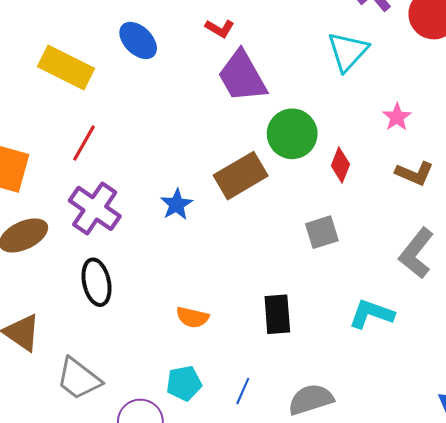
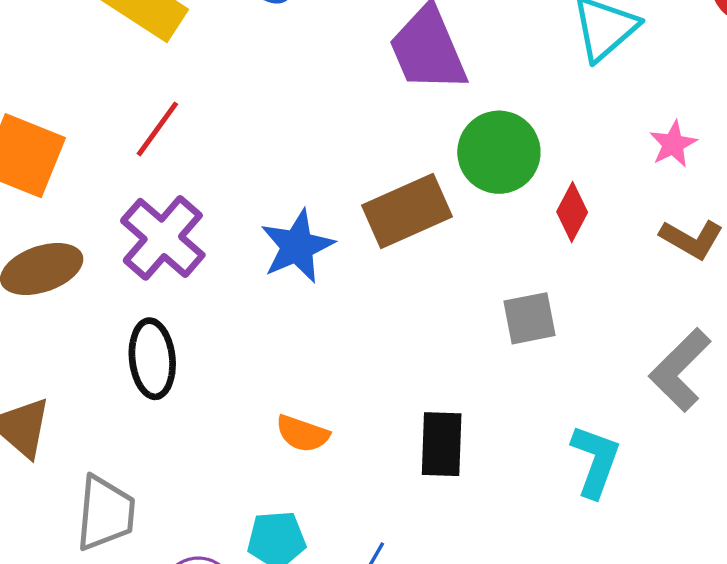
blue star: (177, 204) -> (297, 246), size x1.4
cyan L-shape: (371, 314) -> (595, 461), turned 84
gray trapezoid: (79, 379) -> (105, 513), turned -129

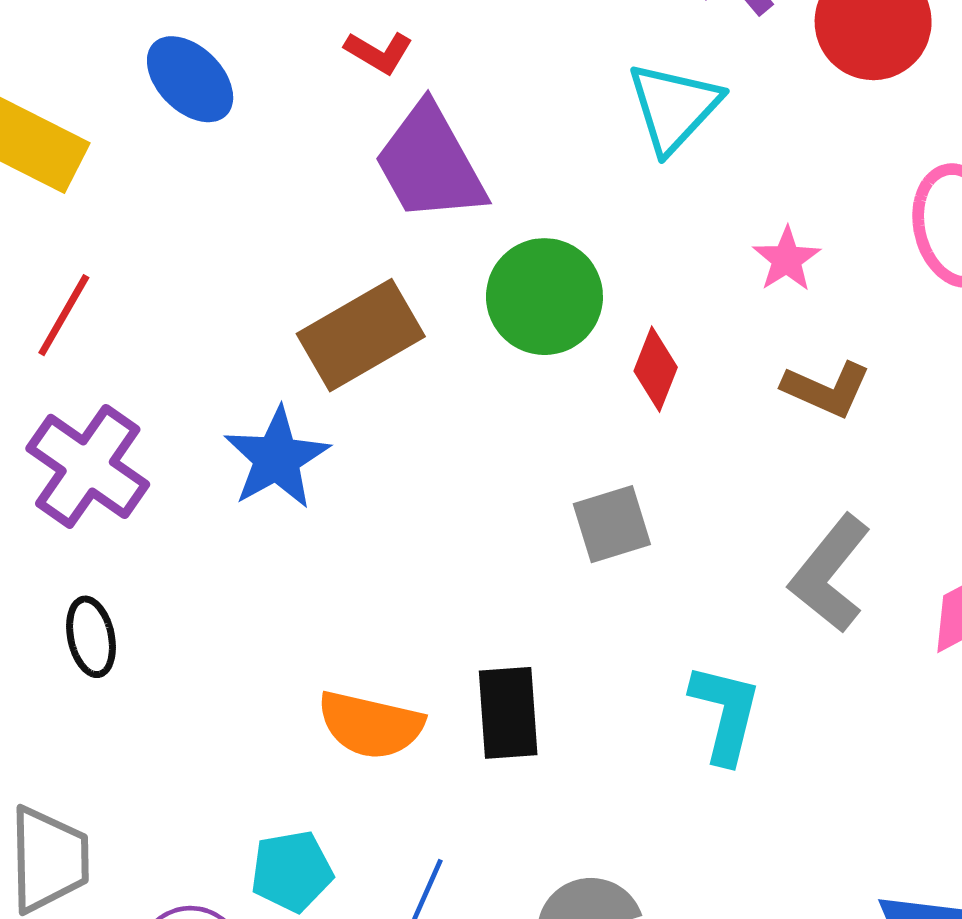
brown rectangle: (407, 211) -> (361, 335), moved
black ellipse: (152, 359) -> (91, 637), size x0.7
orange semicircle: (302, 434) -> (371, 725), moved, size x1.4

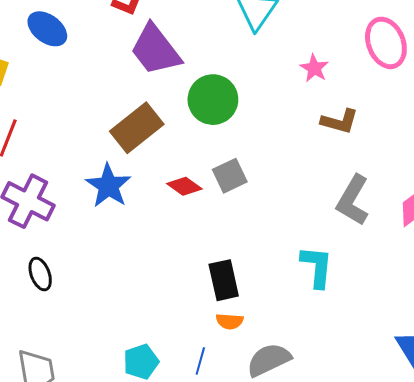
red diamond: (656, 369) -> (184, 186), moved, turned -68
gray square: (612, 524) -> (230, 176), moved
orange semicircle: (371, 725) -> (230, 321), moved, size x0.6

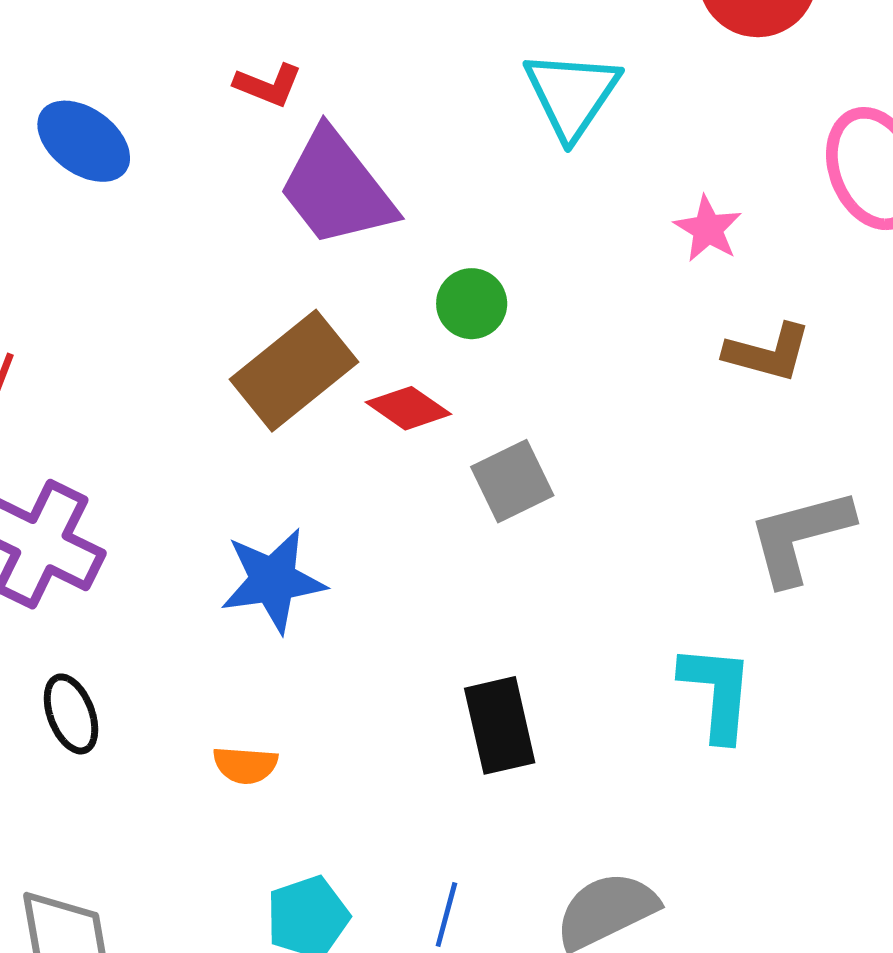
green circle: (213, 100) -> (472, 304), size x0.6
blue star: (108, 186) -> (273, 580), moved, turned 30
red diamond: (184, 186) -> (408, 408), moved
gray L-shape: (353, 200) -> (800, 536), turned 45
orange semicircle: (230, 321) -> (245, 765), moved

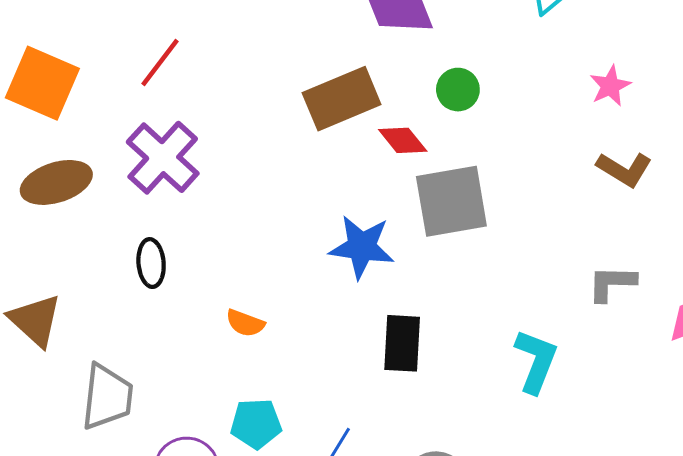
gray square: (512, 481) -> (451, 201), size x1.6
gray L-shape: (800, 536) -> (612, 283), size x0.7
blue star: (273, 580) -> (362, 247), moved

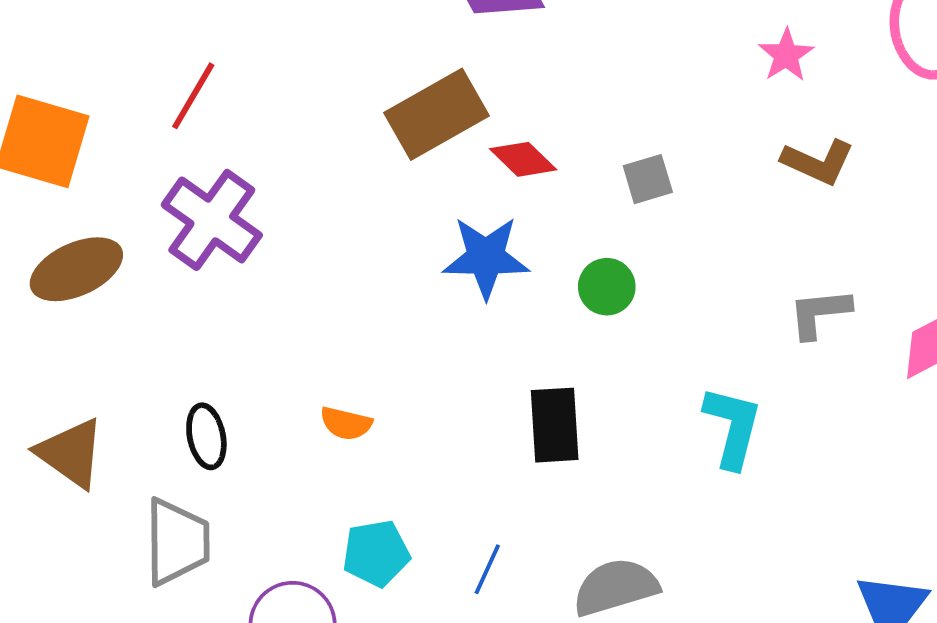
green circle: (458, 90) -> (607, 287), moved
gray square: (451, 201) -> (648, 179), moved, size x0.5
blue star: (362, 247) -> (486, 257), moved
black ellipse: (151, 263) -> (206, 436), moved

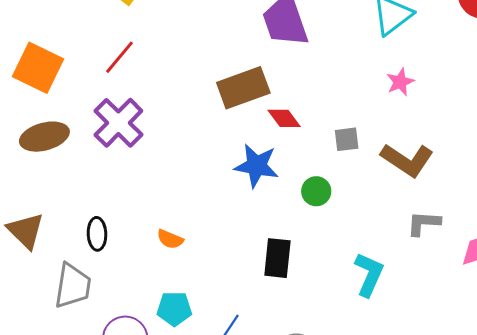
pink star: (786, 55) -> (400, 82), moved
brown L-shape: (818, 162) -> (407, 160), moved, size x1.4

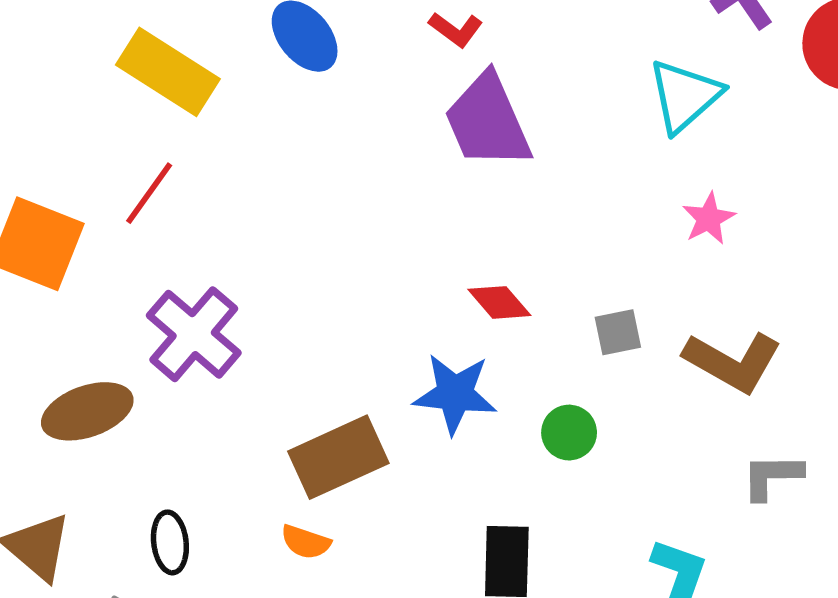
red line: (120, 57) -> (149, 193), moved
brown rectangle: (243, 88) -> (338, 457), moved
brown ellipse: (44, 137) -> (87, 411), moved

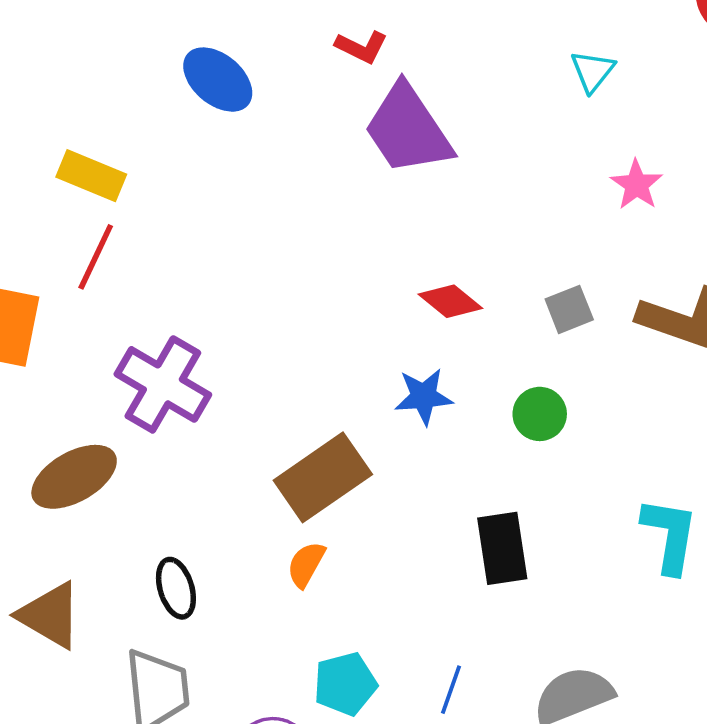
yellow rectangle: (168, 72) -> (91, 176), moved, size x0.7
cyan triangle: (685, 96) -> (593, 71), size x0.6
blue star: (455, 394) -> (424, 397), size x0.7
orange semicircle: (306, 542) -> (306, 564), turned 111

